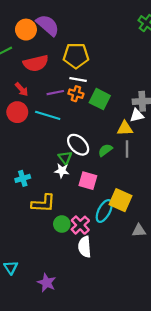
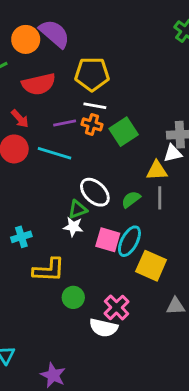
green square: (100, 99) -> (124, 132), turned 30
green triangle: (65, 158) -> (78, 209), turned 48
cyan ellipse: (104, 211) -> (129, 241), moved
pink cross: (80, 225) -> (116, 307), moved
white semicircle: (85, 247) -> (104, 328), turned -72

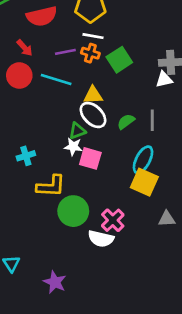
yellow triangle: (157, 171) -> (93, 95), moved
pink square: (108, 240) -> (90, 158), moved
cyan ellipse: (129, 241) -> (143, 160), moved
green circle: (73, 297) -> (73, 211), size x1.5

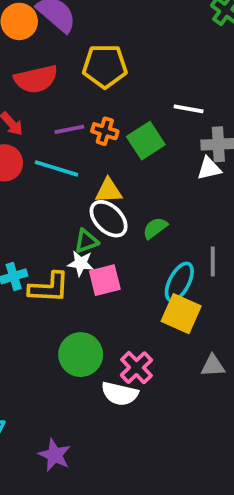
white line: (93, 36) -> (189, 109), moved
gray line: (152, 120) -> (213, 262), moved
pink square: (90, 158) -> (105, 280), turned -30
yellow L-shape: (51, 186) -> (49, 288), moved

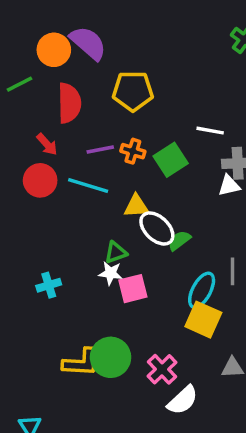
red semicircle: (36, 79) -> (69, 103), turned -78
white ellipse: (109, 219) -> (157, 228), moved
yellow L-shape: (49, 288) -> (81, 362), moved
white semicircle: (120, 394) -> (183, 400), moved, turned -56

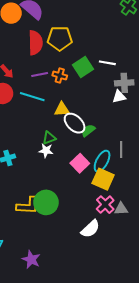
red semicircle: (69, 103) -> (35, 43), moved
green square: (171, 160) -> (83, 67), moved
pink square: (133, 289) -> (80, 163), moved, turned -30
pink cross: (162, 369) -> (105, 205), moved

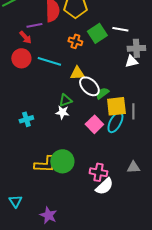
purple line: (40, 74) -> (34, 25), moved
yellow square: (103, 179) -> (116, 106), moved, turned -30
pink cross: (105, 205) -> (98, 172), moved, turned -36

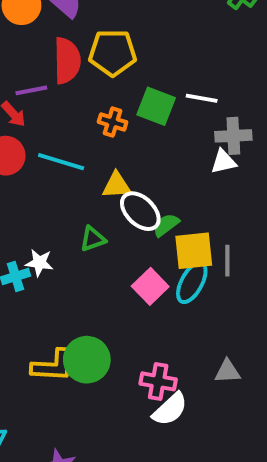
green square: (97, 33) -> (156, 106), turned -36
white star: (62, 112) -> (39, 263), moved

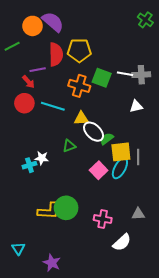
orange cross: (113, 122) -> (79, 86), size x1.5
gray cross: (233, 136) -> (141, 75), moved
white semicircle: (170, 409) -> (122, 242), moved

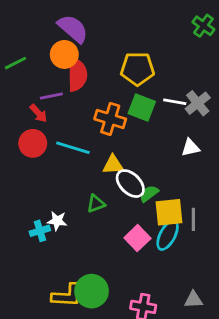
orange circle: (33, 26) -> (64, 54), moved
yellow pentagon: (79, 50) -> (137, 69), moved
gray cross: (141, 75) -> (198, 103), turned -36

